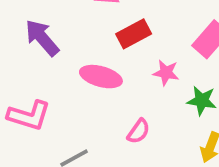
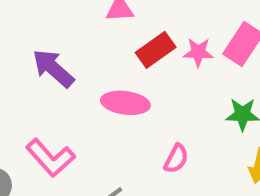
pink star: (166, 73) -> (198, 52), moved
pink L-shape: (29, 115) -> (50, 158), turned 39

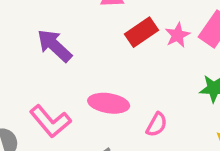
pink star: (198, 52) -> (177, 35), turned -30
pink ellipse: (125, 103) -> (109, 103), moved

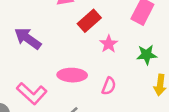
pink star: (177, 35) -> (109, 44), moved

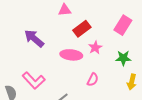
pink ellipse: (72, 75) -> (71, 55), moved

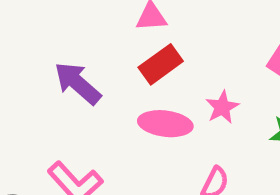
red rectangle: (82, 29) -> (161, 64), moved

